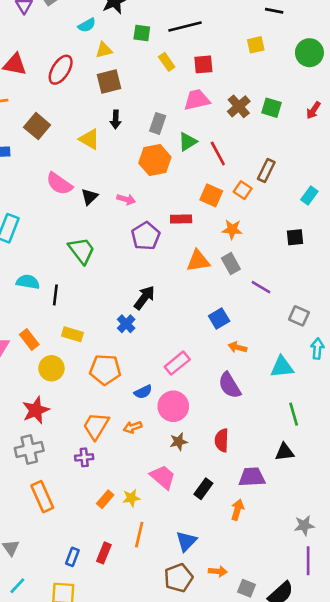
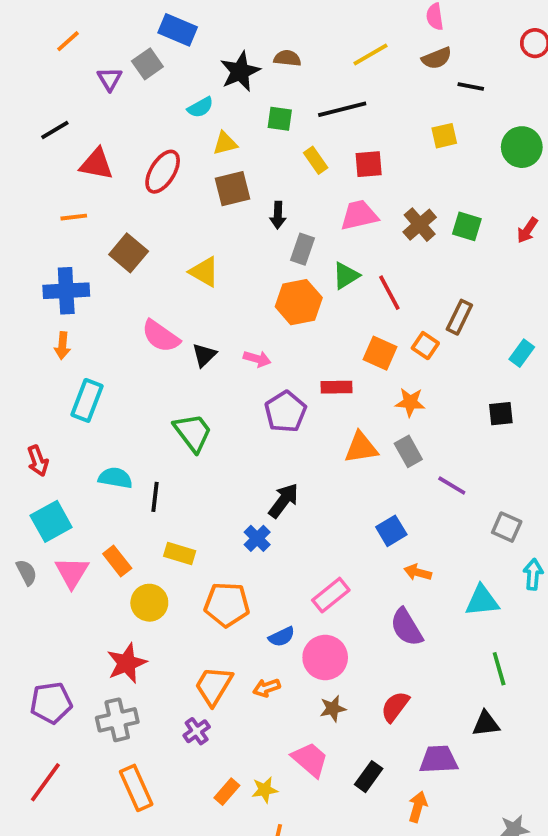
black arrow: (116, 119) -> (278, 215), moved
red semicircle: (222, 440) -> (395, 707), turned 35
purple cross: (84, 457) -> (197, 731), turned -30

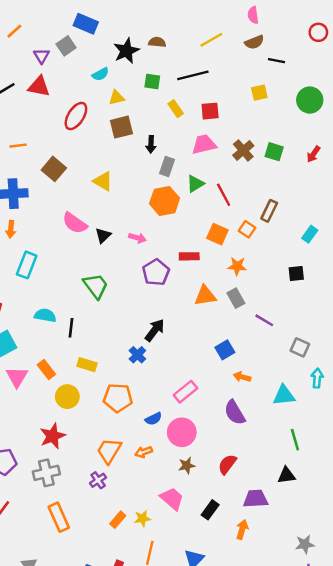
red triangle: (96, 164) -> (39, 86), moved

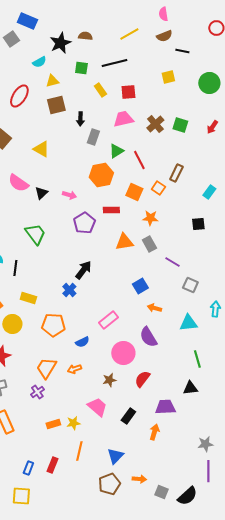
orange hexagon: (165, 201) -> (101, 175), moved
gray square: (300, 347) -> (190, 285), moved
pink circle: (182, 432) -> (123, 353), moved
orange rectangle: (118, 520) -> (53, 424), turned 32

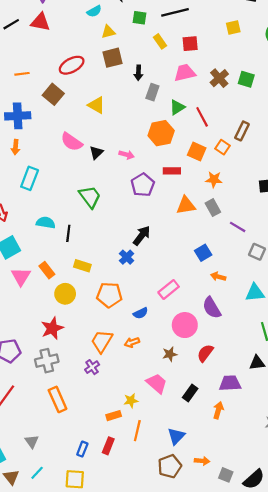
red ellipse: (19, 96) -> (72, 65), moved, turned 30
orange rectangle: (53, 424) -> (114, 416), moved

